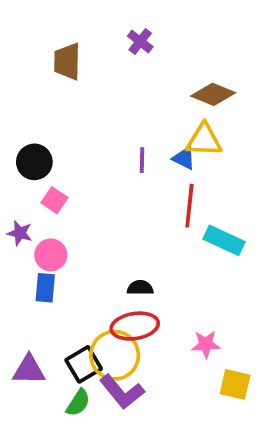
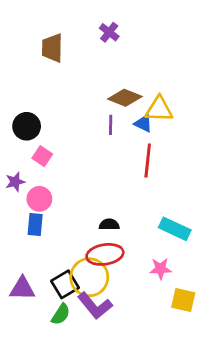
brown diamond: (213, 94) -> (125, 98), moved
purple star: (20, 233) -> (15, 182), turned -30
cyan rectangle: (224, 240) -> (175, 229), moved

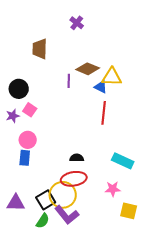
brown trapezoid: (52, 48) -> (40, 49), moved
purple line: (111, 125) -> (69, 81), moved
purple star: (15, 182) -> (13, 116), moved

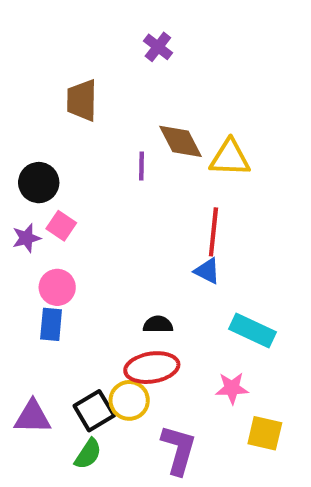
brown diamond: (88, 69) -> (181, 141), turned 40
blue triangle: (101, 87) -> (207, 271), moved
yellow circle: (63, 195) -> (129, 400), size x0.7
purple L-shape: (67, 215) -> (179, 450), moved, turned -125

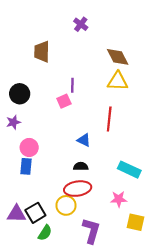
brown diamond: (181, 141) -> (118, 57), moved
pink square: (61, 226) -> (64, 101), moved, turned 32
blue triangle: (207, 271) -> (84, 140), moved
black square: (94, 411) -> (35, 213), moved

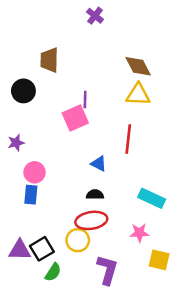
purple cross: (81, 24) -> (95, 16), moved
black circle: (20, 94) -> (23, 91), moved
pink square: (64, 101) -> (75, 118), size x1.5

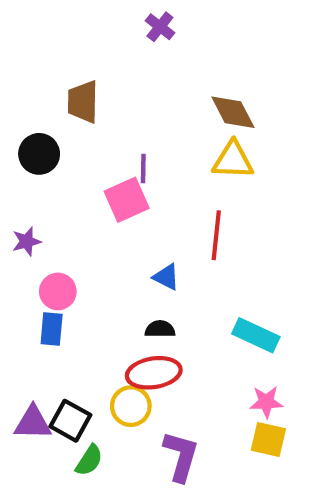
pink star: (139, 233) -> (266, 402), moved
black square: (42, 249) -> (70, 421), turned -30

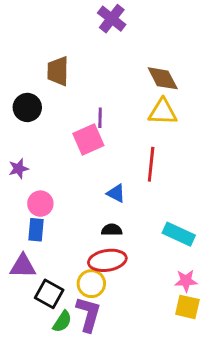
purple cross: (160, 27) -> (112, 19), size x1.4
purple triangle: (33, 423) -> (23, 266), moved
purple L-shape: (181, 456) -> (88, 314), moved

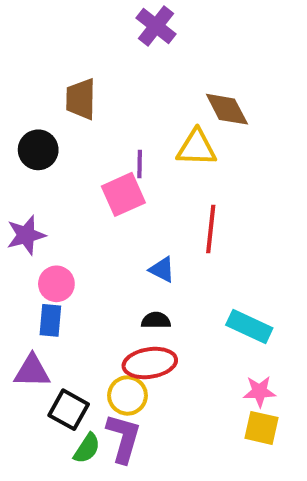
yellow triangle: (163, 112) -> (197, 148), moved
purple star: (19, 169) -> (26, 235), size x1.4

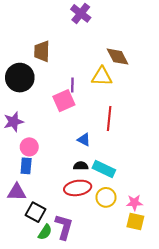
black circle: (38, 150) -> (20, 78), size x1.4
cyan rectangle: (249, 326) -> (104, 169), moved
yellow circle: (127, 395) -> (106, 197), moved

